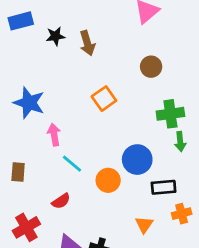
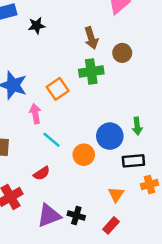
brown arrow: (87, 43) -> (91, 38), moved
orange square: (104, 99) -> (58, 89), moved
green cross: (170, 114) -> (91, 72), moved
green arrow: (180, 142) -> (137, 126), moved

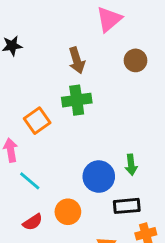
brown circle: (122, 53) -> (136, 60), moved
orange circle: (84, 155) -> (68, 212), moved
red semicircle: (42, 173) -> (33, 222), moved

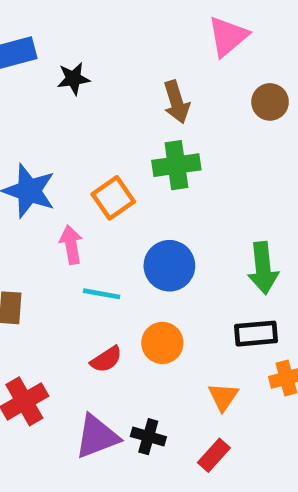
green arrow: (131, 165) -> (263, 268), size x1.5
blue circle: (99, 177) -> (169, 266), moved
cyan line: (30, 181) -> (102, 294), turned -30

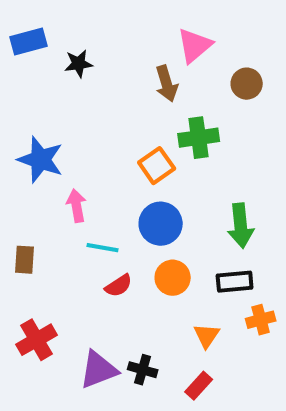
pink triangle: (228, 36) -> (195, 46), moved
green cross: (176, 165) -> (199, 138), moved
orange square: (113, 198) -> (157, 166), moved
orange circle: (162, 343) -> (173, 278), moved
red semicircle: (106, 359) -> (119, 286), moved

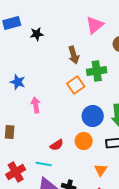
brown arrow: (167, 84) -> (74, 55), moved
blue star: (40, 160) -> (18, 82), size x0.7
blue circle: (161, 224) -> (93, 116), moved
cyan line: (103, 248) -> (44, 164), moved

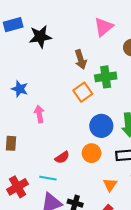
black star: (37, 34) -> (40, 37), size x1.5

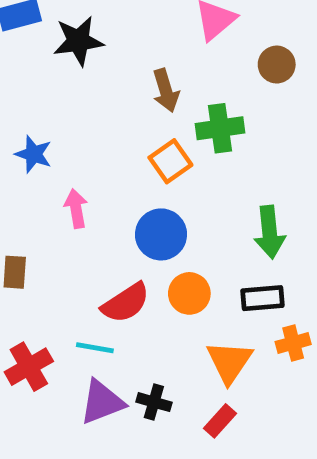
blue circle: (101, 126) -> (161, 234), moved
red semicircle: (62, 157) -> (126, 303), size x1.5
orange triangle: (110, 185) -> (229, 362), size x1.5

